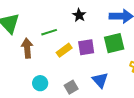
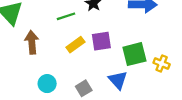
green line: (49, 32) -> (66, 16), moved
green square: (114, 43) -> (134, 54), moved

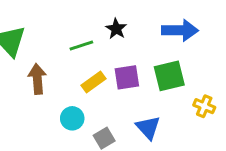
green square: (134, 54) -> (169, 76), moved
cyan circle: (47, 84) -> (72, 118), moved

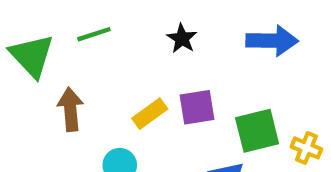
green line: (81, 46) -> (94, 34), moved
green square: (169, 76) -> (257, 131), moved

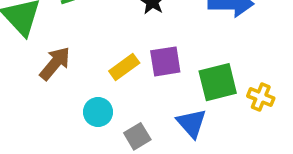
brown arrow: (70, 109) -> (55, 63), turned 45

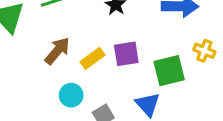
brown arrow: (55, 63) -> (57, 51), moved
yellow cross: (261, 97) -> (204, 51), moved

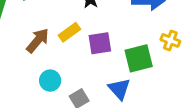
yellow rectangle: (93, 58) -> (69, 32), moved

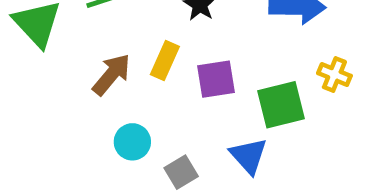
yellow rectangle: (69, 32) -> (165, 61), turned -30

